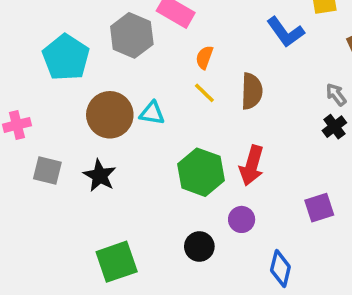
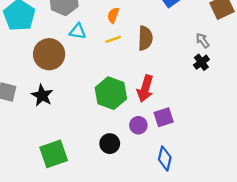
yellow line: (204, 93) -> (113, 39), turned -63
cyan triangle: (152, 113) -> (78, 31), moved
purple square: (319, 208) -> (164, 117), moved

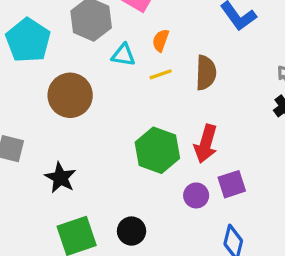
cyan triangle: (78, 31) -> (123, 55), moved
black star: (42, 95) -> (60, 178), moved
black circle: (110, 144) -> (132, 231), moved

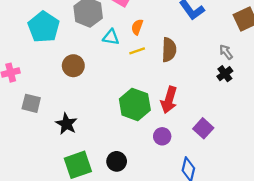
brown circle: (70, 95) -> (73, 66), size x0.7
purple square: (232, 184) -> (203, 128), moved, turned -30

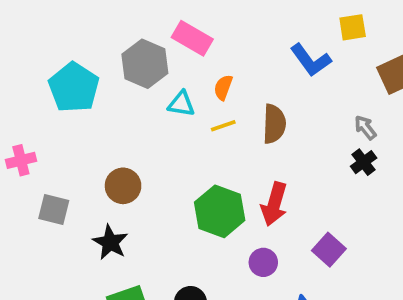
brown circle: (73, 66) -> (123, 186), moved

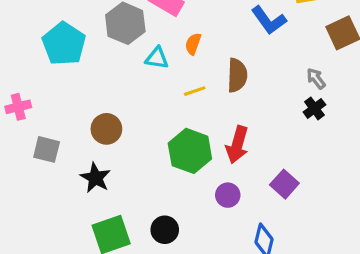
yellow line: (223, 126) -> (195, 91), moved

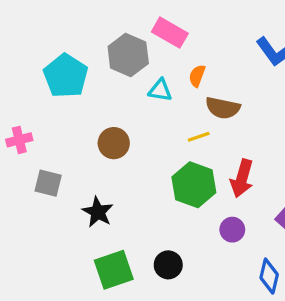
brown semicircle: (237, 75) -> (223, 108), moved, turned 100
yellow line: (195, 91) -> (199, 137), moved
brown circle: (106, 129) -> (114, 143), moved

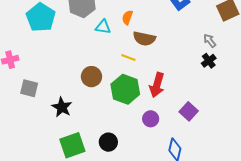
yellow line: (199, 137) -> (128, 58), turned 40
brown circle: (114, 143) -> (91, 77), moved

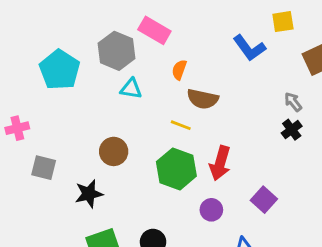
cyan triangle: (103, 27) -> (131, 89), moved
brown circle: (91, 77) -> (114, 151), moved
black star: (62, 107) -> (89, 194), turned 30

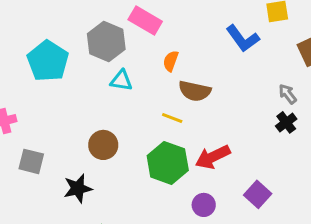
red arrow: (220, 163) -> (213, 157), turned 48

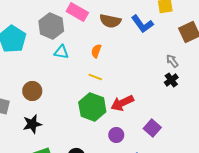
orange semicircle: (171, 61) -> (96, 51), moved
brown semicircle: (195, 91) -> (110, 21), moved
brown circle: (103, 145) -> (32, 91), moved

